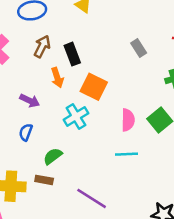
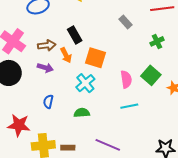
brown arrow: (42, 46) -> (47, 45), moved, turned 66
purple arrow: (30, 101) -> (45, 68), moved
green semicircle: (53, 156) -> (82, 113), moved, turned 42
brown rectangle: (44, 180) -> (68, 148), moved

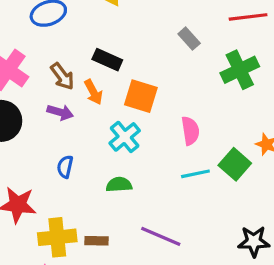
black rectangle: (75, 35) -> (107, 60), turned -36
green cross: (157, 41) -> (240, 70), size x1.6
brown arrow: (47, 45) -> (62, 76), turned 60
green square: (151, 75) -> (235, 164), moved

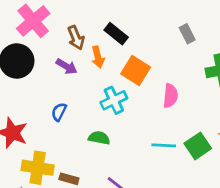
pink semicircle: (190, 131) -> (170, 96), moved

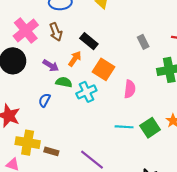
brown arrow: (76, 38) -> (56, 32), moved
orange arrow: (98, 57) -> (75, 59), turned -133
green semicircle: (99, 138) -> (64, 82), moved

